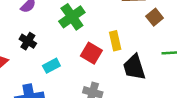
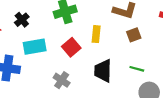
yellow rectangle: (115, 41) -> (96, 34), moved
cyan rectangle: (51, 66) -> (35, 47), size x1.5

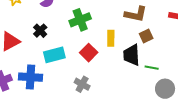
black trapezoid: (103, 71) -> (132, 55), moved

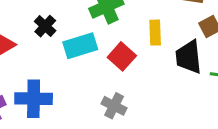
cyan rectangle: (54, 55) -> (80, 46), moved

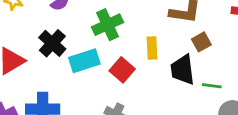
black cross: (45, 26) -> (52, 43), size x1.4

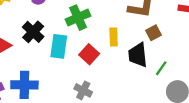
cyan rectangle: (84, 61) -> (59, 46), turned -65
green line: (212, 86) -> (161, 68), turned -63

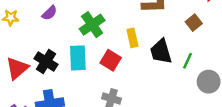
black cross: (33, 32) -> (46, 62), moved
brown square: (153, 33) -> (194, 23), moved

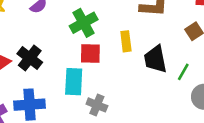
cyan rectangle: (78, 58) -> (74, 82), moved
red square: (111, 60) -> (90, 54), moved, turned -36

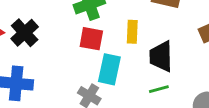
green line: (183, 72) -> (159, 89), moved, turned 36
cyan rectangle: (74, 82) -> (109, 69), moved

